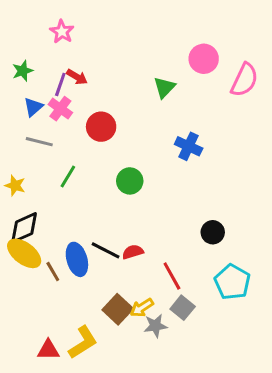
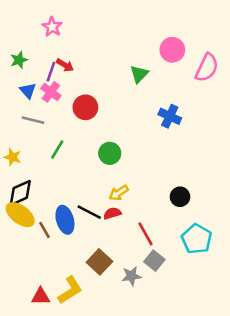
blue triangle: (33, 107) -> (28, 91), turned -30
blue cross: (189, 146) -> (170, 116), moved
yellow arrow: (142, 308) -> (119, 193), moved

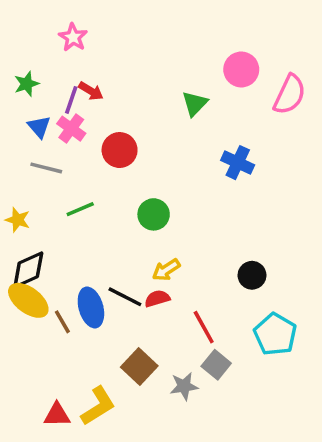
green line: (57, 149) -> (80, 209), turned 36

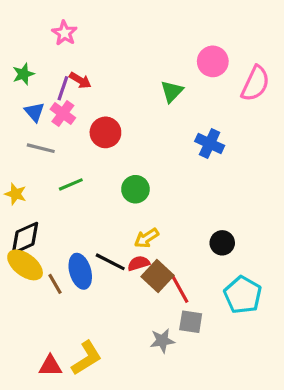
gray square: (216, 365) -> (191, 322), turned -30
brown square: (139, 367) -> (158, 276), moved

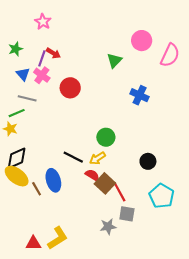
green line: (71, 184) -> (17, 113), moved
green circle: (135, 189) -> (106, 137), moved
black line: (110, 262) -> (73, 157), moved
red semicircle: (139, 263) -> (92, 175), turned 48

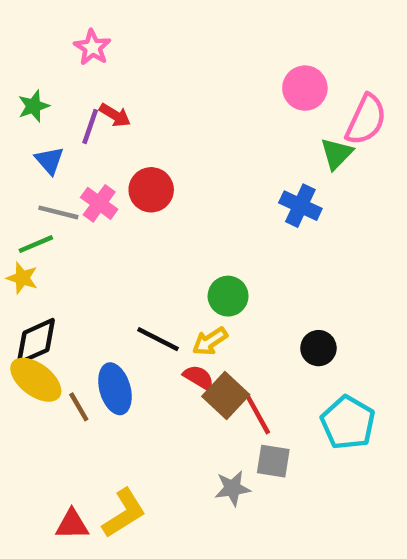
green triangle: (114, 61) -> (337, 154), moved
pink cross: (42, 75) -> (99, 203), moved

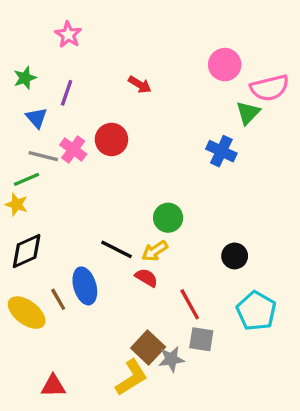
red arrow: (115, 115) -> (140, 85), moved
pink semicircle: (366, 120) -> (270, 88), turned 51
yellow ellipse: (36, 380) -> (27, 313), moved
brown square: (226, 396) -> (148, 348), moved
yellow L-shape: (124, 513) -> (131, 377), moved

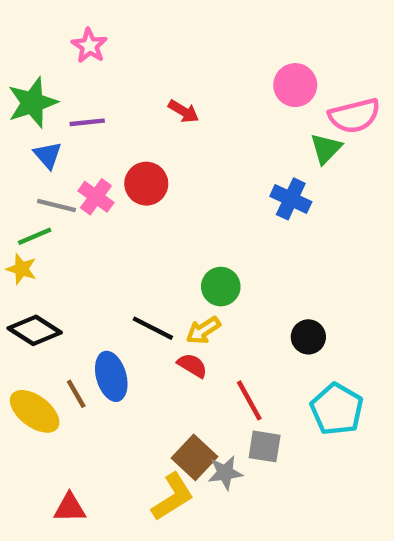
green star: (25, 78) -> (32, 103), size x1.6
purple line: (67, 93) -> (87, 122), turned 65
black diamond: (27, 251) -> (35, 330), turned 57

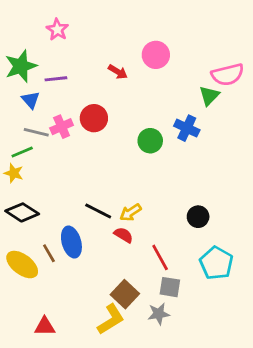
pink circle: (295, 85) -> (156, 55), moved
pink cross: (96, 197) -> (62, 127), turned 30
green circle: (221, 287) -> (150, 141), moved
gray star: (225, 473) -> (159, 314), moved

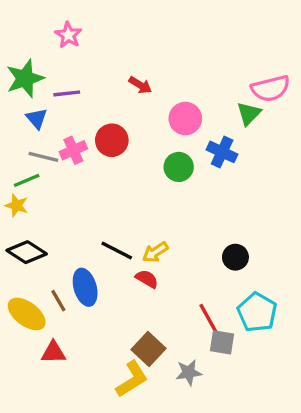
pink circle: (156, 55) -> (185, 119), moved
red line: (160, 257) -> (209, 319), moved
gray square: (170, 287) -> (222, 342), moved
red triangle: (45, 326) -> (53, 352), moved

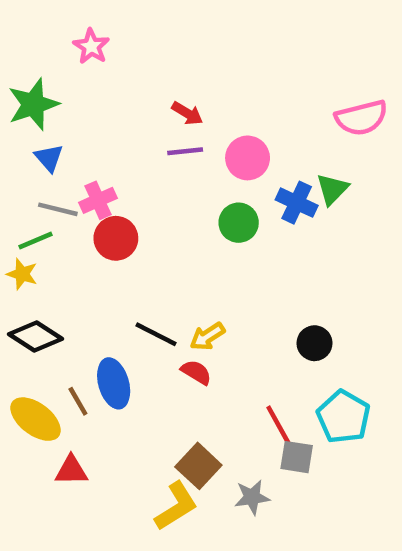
purple line: (67, 93) -> (185, 151), moved
green triangle: (249, 114) -> (332, 189), moved
red circle: (112, 140) -> (116, 238), moved

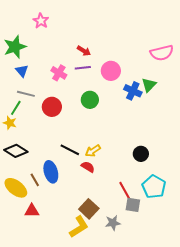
pink cross: (98, 200) -> (59, 73), moved, turned -35
green circle: (239, 223) -> (90, 100), moved
green line: (36, 241) -> (16, 108), turned -35

